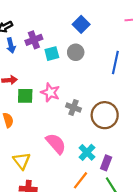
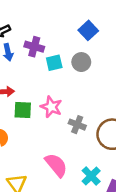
purple cross: (34, 40) -> (34, 47), turned 35

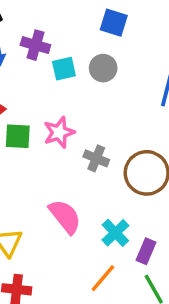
blue square: (88, 30) -> (114, 23), turned -30
pink star: (51, 107) -> (59, 132), turned 30

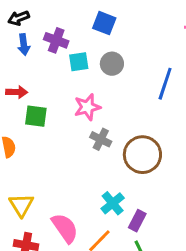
blue square: (114, 23) -> (104, 23), moved
pink star: (59, 132) -> (87, 107), moved
pink semicircle: (65, 216) -> (65, 228), moved

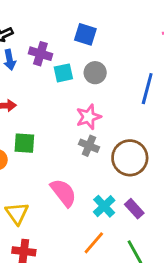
pink star: (87, 107) -> (89, 117), moved
green square: (36, 116) -> (24, 143), moved
purple rectangle: (137, 221) -> (134, 209), moved, turned -66
pink semicircle: (65, 228) -> (63, 193), moved

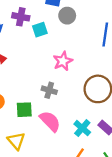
gray circle: (95, 73) -> (67, 16), moved
green square: (24, 143) -> (24, 110), moved
gray cross: (89, 146) -> (49, 90), moved

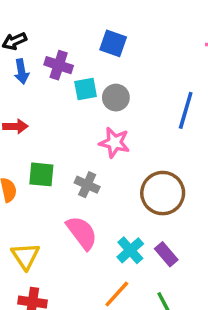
gray circle: (67, 16) -> (116, 98), moved
pink star: (63, 61) -> (114, 143), turned 30
green square: (24, 110) -> (41, 174), moved

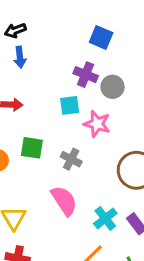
purple cross: (59, 65) -> (86, 75), moved
cyan square: (86, 89) -> (70, 105), moved
gray circle: (116, 98) -> (113, 87), moved

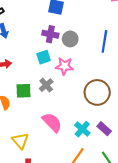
gray cross: (71, 159) -> (46, 85), moved, turned 32

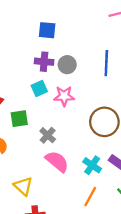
gray cross: (46, 85) -> (48, 135), moved
green square: (23, 91) -> (19, 119), moved

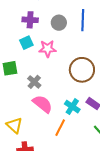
gray circle: (67, 65) -> (59, 23), moved
orange line: (90, 197) -> (60, 128), moved

